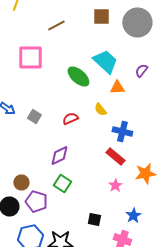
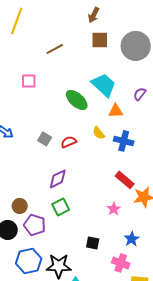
pink square: (30, 58) -> (29, 81), size x0.6
gray square: (34, 116) -> (45, 139), moved
blue cross: (122, 132) -> (124, 141), moved
red rectangle: (115, 156) -> (125, 180), moved
green square: (62, 184) -> (61, 207), turned 30

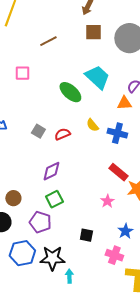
orange triangle: (116, 111) -> (124, 103), moved
purple pentagon: (35, 225) -> (40, 222), moved

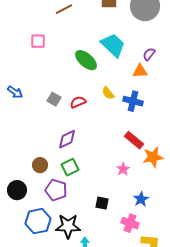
brown circle: (13, 198) -> (40, 165), moved

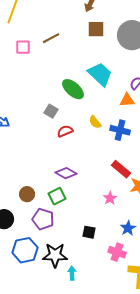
pink square: (38, 41) -> (23, 47), moved
gray square: (54, 99) -> (51, 111), moved
purple diamond: (67, 139) -> (66, 173), moved, turned 55

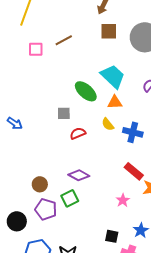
orange triangle: (127, 100) -> (115, 102), moved
gray square: (51, 111) -> (64, 113), turned -32
brown circle: (27, 194) -> (40, 184), moved
purple pentagon: (43, 219) -> (46, 209), moved
black square: (89, 232) -> (112, 236), moved

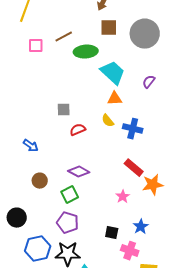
green ellipse: (86, 91) -> (86, 52), moved, turned -45
blue arrow: (15, 123) -> (31, 146), moved
purple pentagon: (46, 209) -> (68, 223), moved

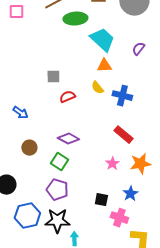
pink square: (36, 46) -> (16, 12), moved
orange star: (153, 185) -> (140, 164), moved
green square: (70, 195) -> (59, 162), turned -30

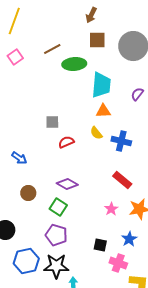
pink square: (16, 12) -> (15, 57), turned -35
cyan trapezoid: (102, 40) -> (101, 85), turned 52

